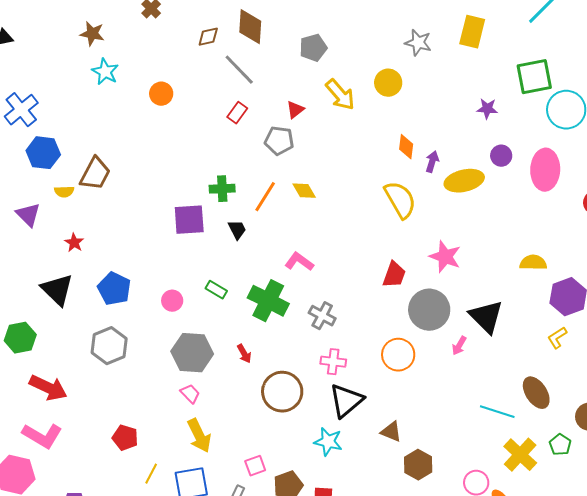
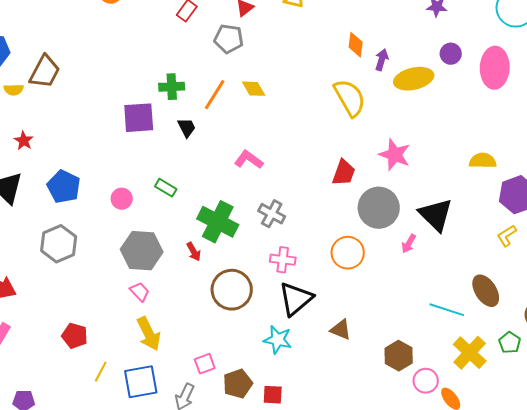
green cross: (268, 301) -> (218, 222), moved
brown hexagon: (418, 465) -> (399, 356), moved

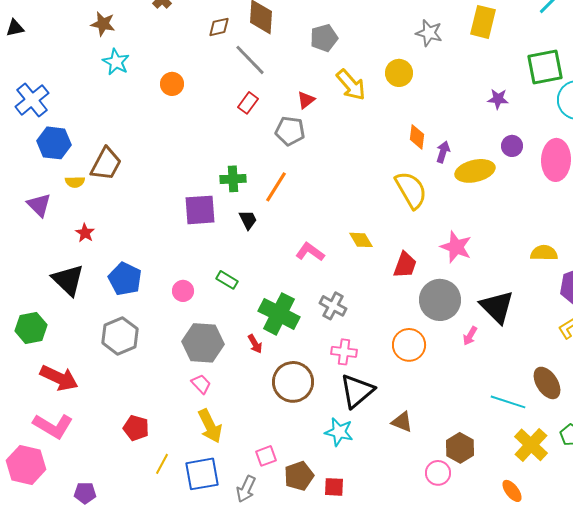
yellow diamond: (254, 89) -> (361, 240), moved
pink circle: (426, 381) -> (438, 473), moved

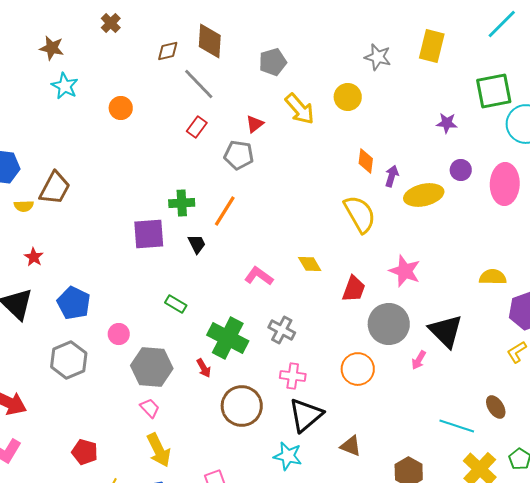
pink circle: (183, 291) -> (119, 334), moved
brown ellipse: (547, 383) -> (496, 407), size x0.7

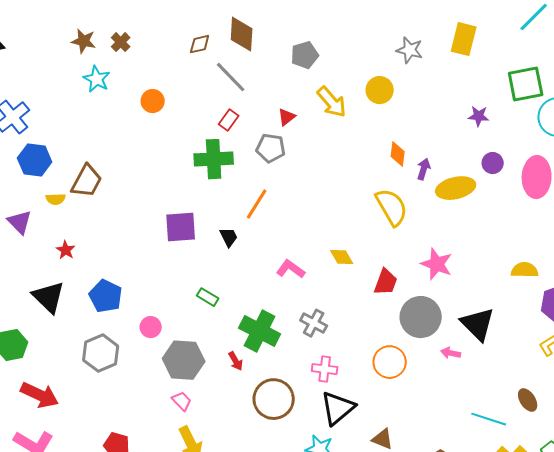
brown cross: (111, 23) -> (121, 42), moved
green cross: (182, 203) -> (214, 159), moved, size x1.5
pink arrow: (419, 360) -> (451, 353), turned 72

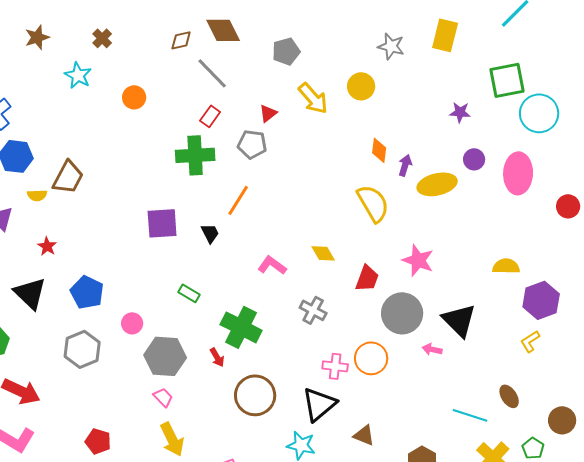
brown diamond: (242, 34) -> (223, 30), turned -30
brown star: (84, 41) -> (37, 37), moved, turned -30
gray cross: (314, 323) -> (313, 310), moved
pink cross: (325, 369) -> (335, 366), moved

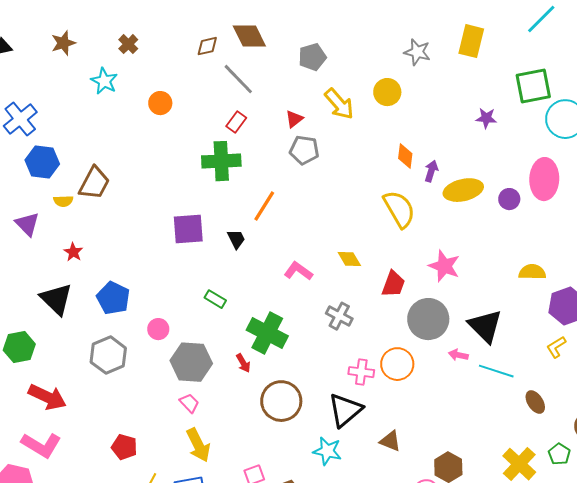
gray pentagon: (252, 144) -> (304, 150), moved
purple circle: (474, 159) -> (509, 199), moved
cyan line: (470, 415) -> (496, 371), moved

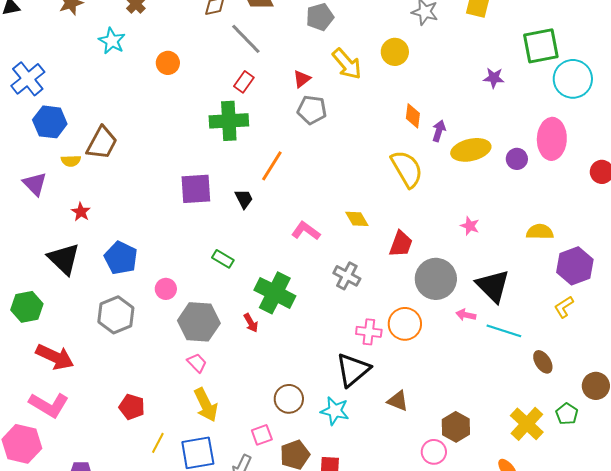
pink star: (444, 266) -> (470, 226), moved, size x0.6
brown circle: (281, 401) -> (289, 399), moved, size x0.7

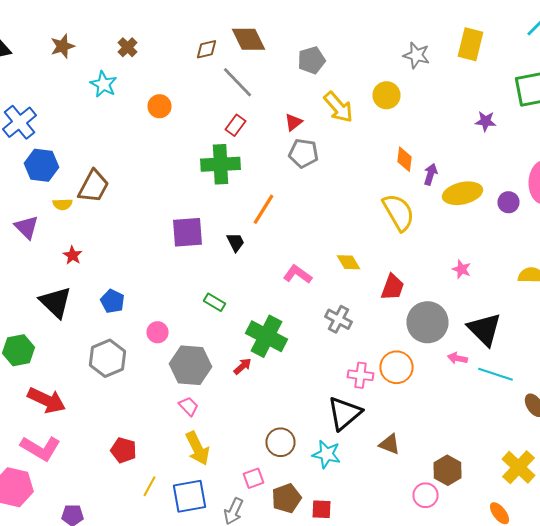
blue pentagon: (121, 258) -> (112, 301), size x0.7
red arrow: (251, 323) -> (242, 366), turned -102

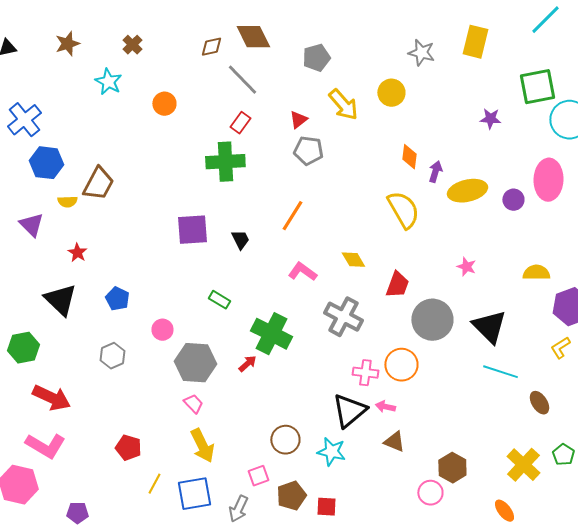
orange line: (264, 209) -> (292, 216), moved
gray cross: (338, 319) -> (343, 317), size x1.4
gray hexagon: (108, 358) -> (112, 356), size x0.7
pink arrow: (458, 358) -> (385, 407), moved

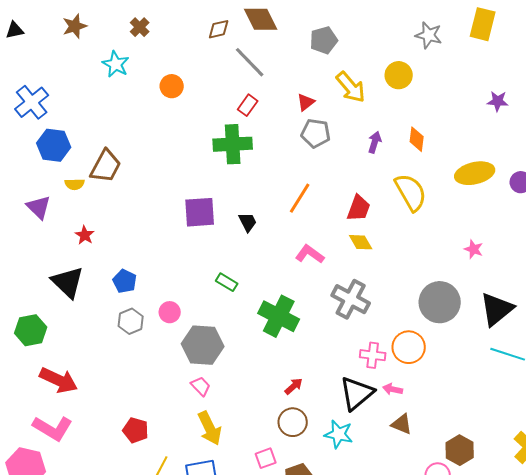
purple arrow: (435, 172) -> (375, 142), moved
red trapezoid: (397, 285) -> (359, 208), moved
black triangle: (489, 327) -> (497, 309), turned 36
gray hexagon: (112, 356) -> (131, 321), moved
red arrow: (247, 364) -> (294, 386), moved

